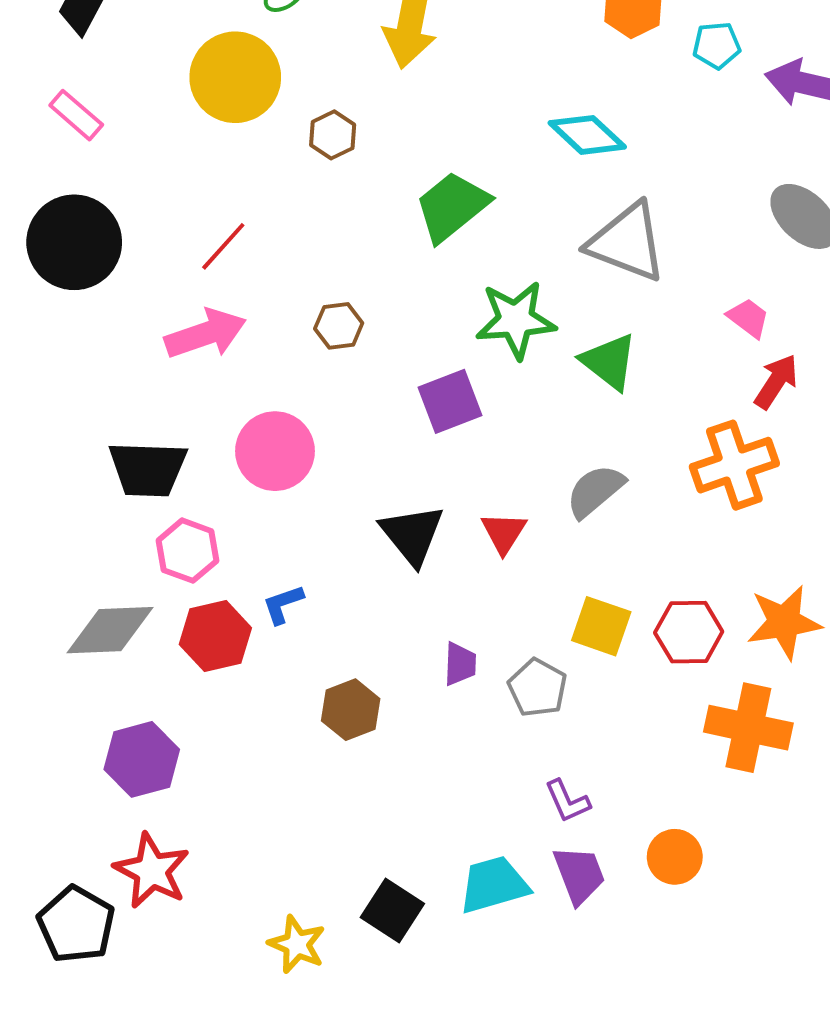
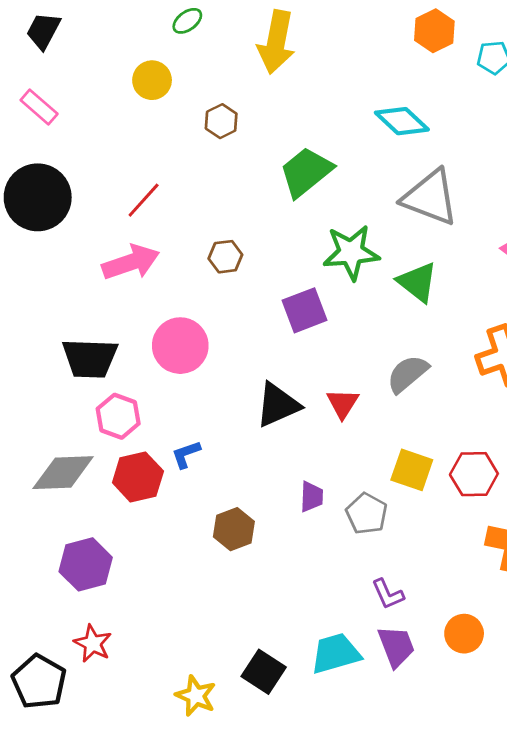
yellow circle: (235, 77) -> (152, 80), size x0.6
black triangle: (412, 535) -> (278, 405), turned 45
red star: (152, 871) -> (93, 644), size x0.7

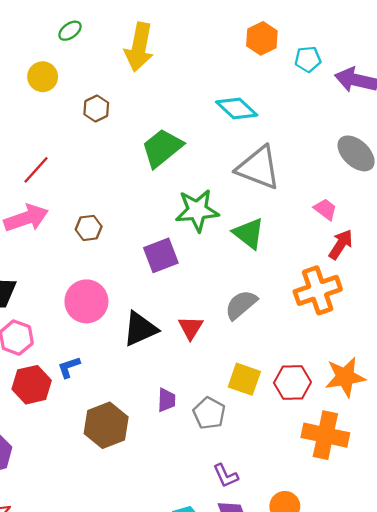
brown hexagon: (225, 257) -> (89, 228), moved
pink circle: (180, 346) -> (86, 301), moved
brown hexagon: (234, 529) -> (106, 425), size x1.4

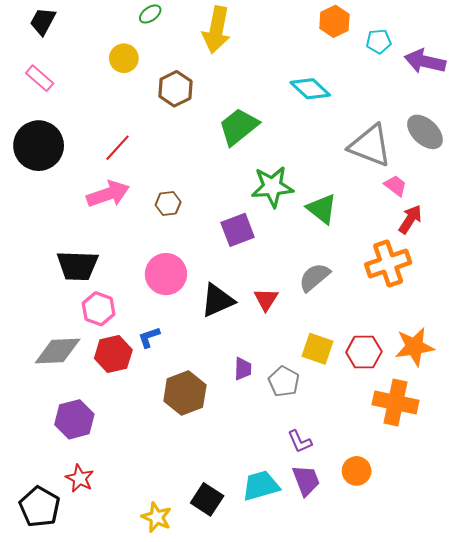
brown hexagon: (96, 109) -> (175, 89), size x1.4
gray triangle: (259, 168) -> (370, 146), moved

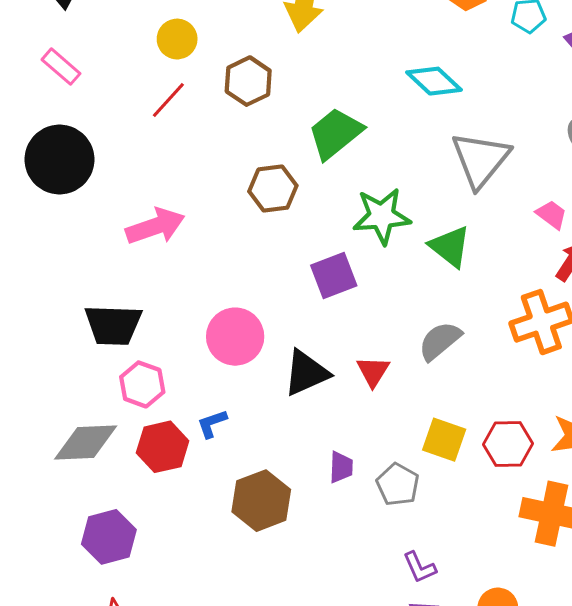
gray triangle: (370, 146) -> (480, 159), moved, turned 48
red line: (118, 148) -> (168, 100), moved
brown hexagon: (168, 204) -> (273, 189), moved, size x1.4

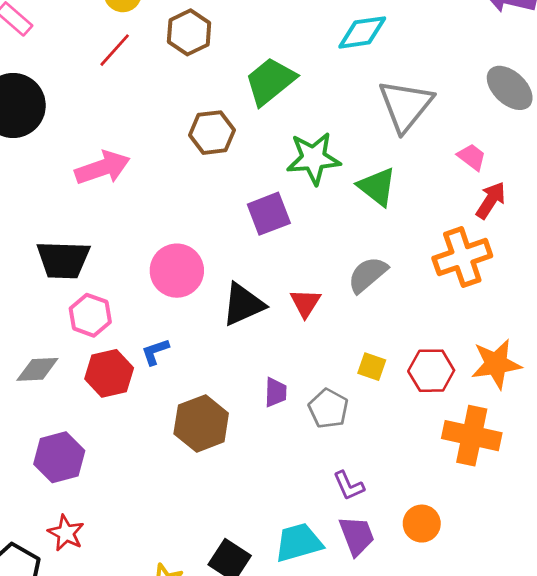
cyan diamond: (434, 81) -> (362, 32), turned -51
yellow square: (444, 440) -> (372, 367), size x0.7
gray diamond: (86, 443) -> (37, 369), size x0.7

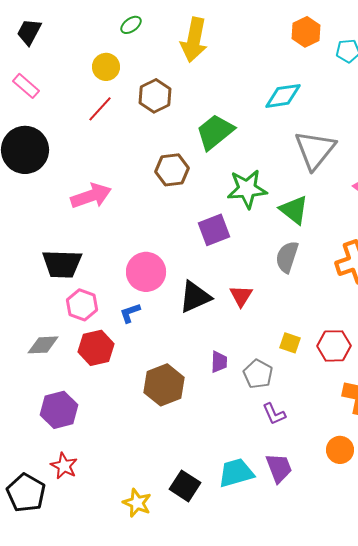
gray semicircle: (368, 275) -> (287, 257), moved, turned -32
blue L-shape: (155, 352) -> (130, 313), moved
purple L-shape: (349, 486) -> (274, 414), moved
orange circle: (422, 524) -> (340, 450), moved

